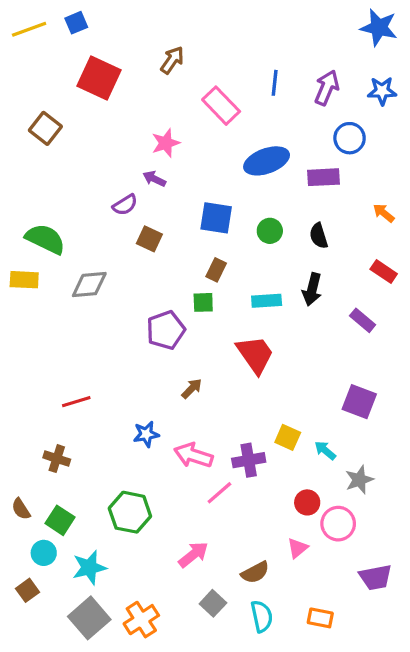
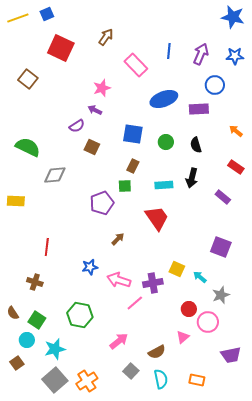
yellow rectangle: (24, 280) -> (16, 201), moved
red line: (76, 402) -> (47, 247), turned -66

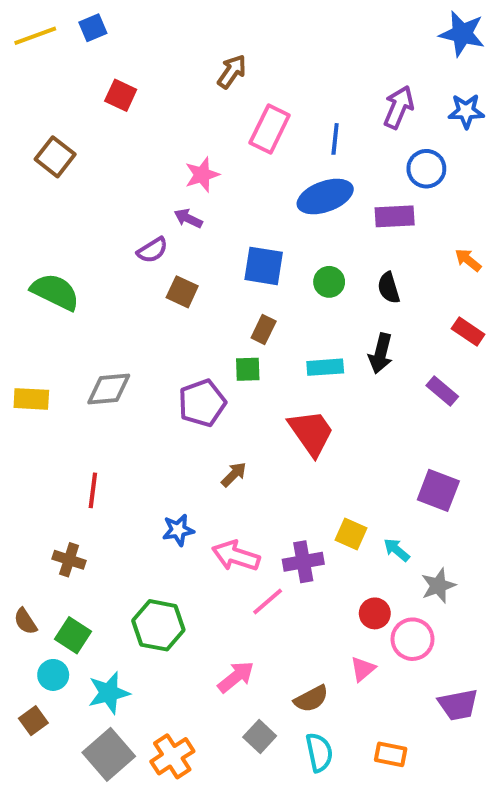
brown arrow: (106, 37) -> (232, 71), moved
red square: (61, 48) -> (121, 95), size x0.6
blue line: (169, 51) -> (335, 139), moved
pink rectangle: (136, 65) -> (270, 129), turned 70
gray diamond: (55, 175) -> (109, 389), moved

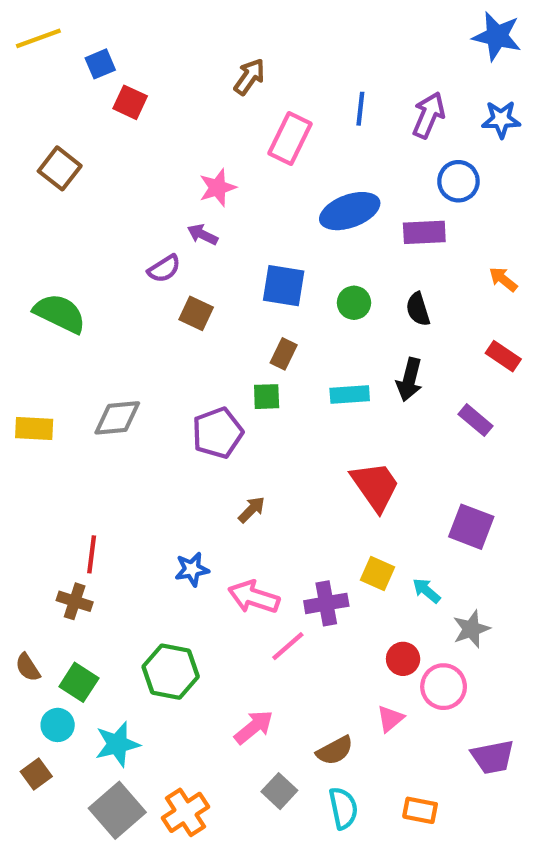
blue square: (93, 28) -> (100, 64), moved
blue line: (335, 139) -> (360, 109), moved
red trapezoid: (311, 433) -> (375, 486), moved
red line: (93, 490) -> (92, 554), moved

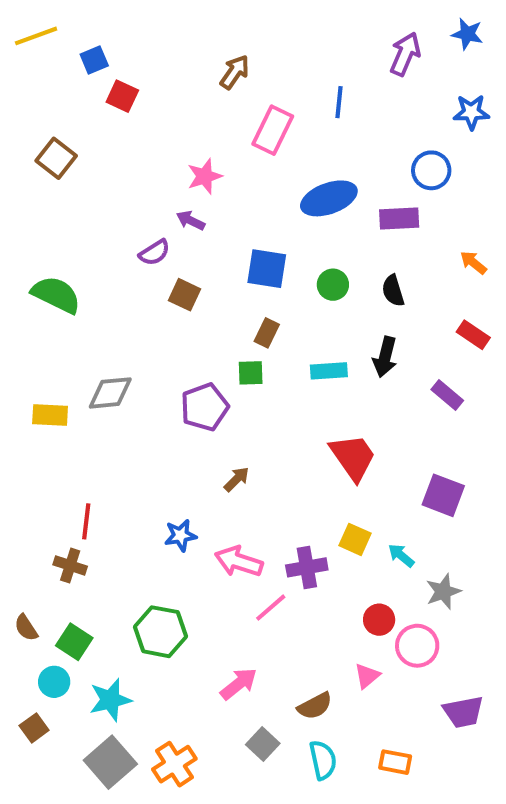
blue star: (497, 36) -> (467, 34), size x0.7
purple arrow: (429, 115) -> (405, 54), moved
yellow rectangle: (34, 429) -> (50, 415), moved

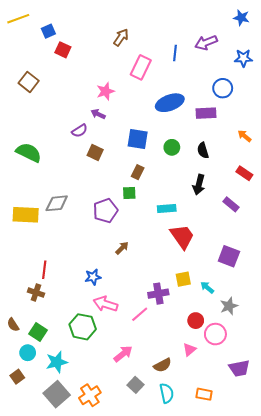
purple arrow: (405, 54) -> (206, 43), moved, turned -135
cyan rectangle: (329, 371) -> (167, 209), moved
yellow rectangle: (50, 415) -> (26, 215), size x1.4
yellow square: (355, 539) -> (183, 279), turned -35
pink arrow: (239, 561) -> (105, 304), moved

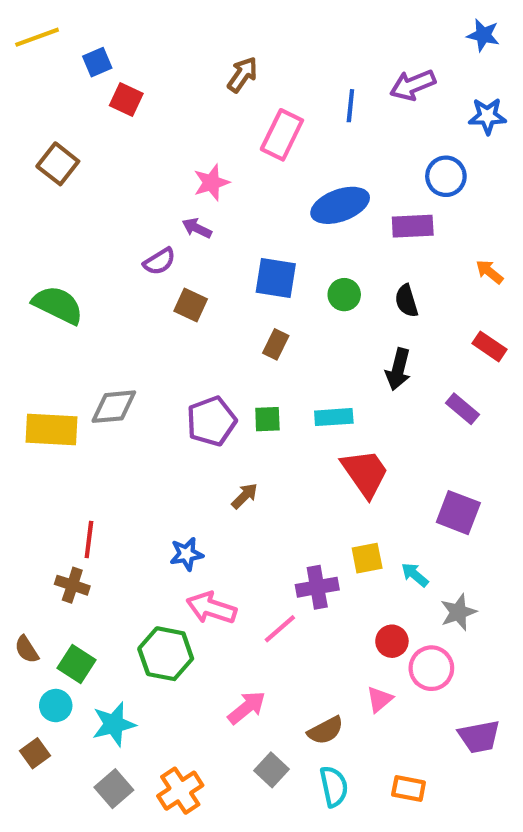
green square: (129, 193) -> (267, 419), moved
gray square: (57, 394) -> (114, 789), size x0.7

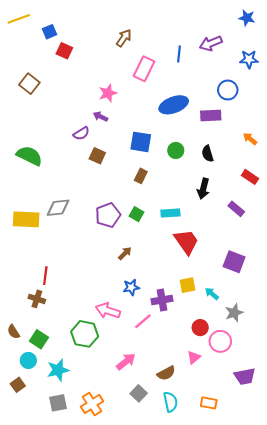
green square: (267, 419) -> (137, 214), turned 32
blue star: (186, 554) -> (131, 287), moved
gray square: (114, 789) -> (58, 403), turned 30

